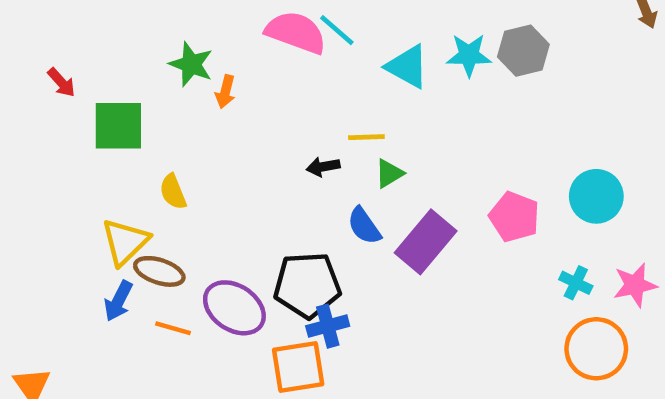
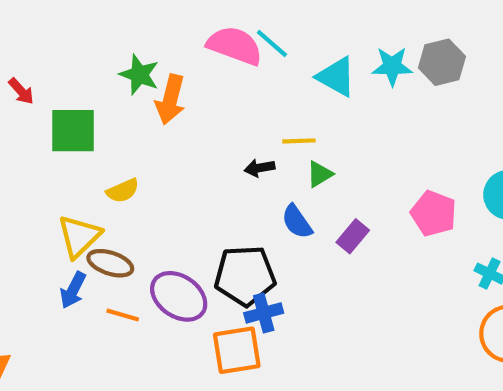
orange arrow: (225, 92) -> (170, 99), size x1.6
yellow semicircle: (173, 192) -> (123, 191), turned -92
purple rectangle: (426, 242) -> (353, 236), size x0.6

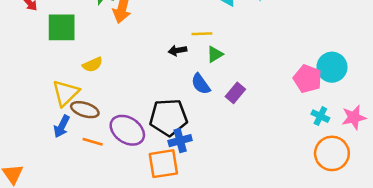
pink pentagon: (434, 213) -> (308, 79), moved

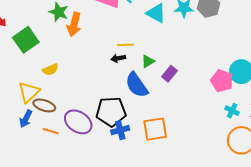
green square: (62, 27) -> (26, 40), turned -35
yellow line: (202, 34) -> (125, 45), moved
blue semicircle: (201, 84) -> (137, 85), size x1.5
purple rectangle: (235, 93) -> (169, 74), moved
orange square: (163, 164) -> (155, 129), moved

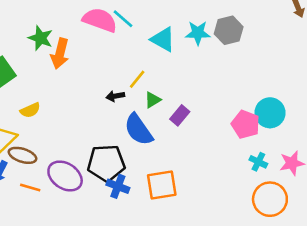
yellow line: (125, 45) -> (137, 79), moved, turned -49
blue cross: (120, 130) -> (118, 186), turned 36

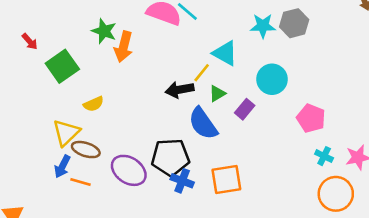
cyan triangle: (163, 39) -> (225, 53), moved
black arrow: (115, 96) -> (180, 90), size x1.5
cyan circle: (270, 113) -> (272, 79), moved
orange line: (30, 188) -> (81, 182), moved

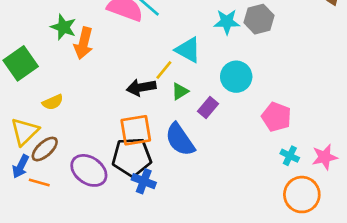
blue semicircle: (203, 124) -> (180, 140), moved
brown ellipse: (86, 150) -> (45, 149), turned -60
orange square: (226, 180) -> (136, 130), moved

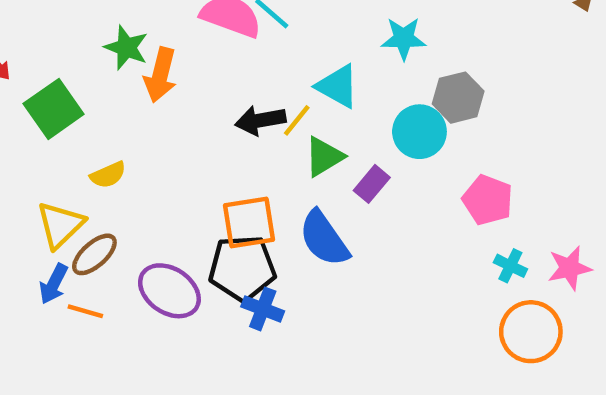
gray hexagon: (259, 19) -> (458, 98), moved
black arrow: (141, 87) -> (260, 120), moved
green triangle: (180, 91) -> (324, 157), size x1.4

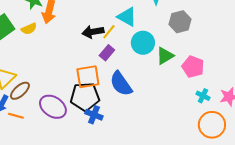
cyan circle: (419, 132) -> (143, 43), moved
green triangle: (324, 157) -> (165, 56), moved
yellow semicircle: (108, 175) -> (29, 29), moved
purple rectangle: (372, 184) -> (107, 53), moved

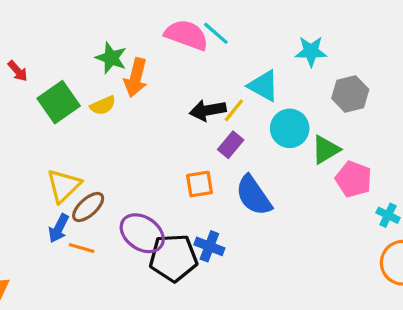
pink pentagon: (193, 67) -> (354, 179), moved
orange square: (88, 77) -> (200, 184), size x0.7
black pentagon: (85, 97) -> (173, 258), moved

